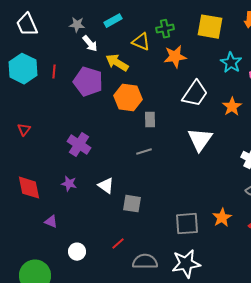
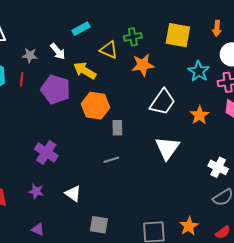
gray star: (77, 25) -> (30, 55), moved
gray square: (132, 204) -> (99, 225), moved
purple triangle: (51, 222) -> (38, 229), moved

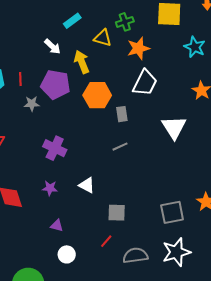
gray star: (30, 55) -> (32, 104), moved
yellow arrow: (85, 71) -> (82, 62), turned 45
white trapezoid: (163, 102) -> (145, 83), moved

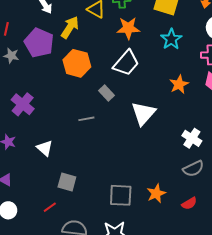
cyan star: (195, 47) -> (171, 39), moved
yellow arrow: (82, 62) -> (70, 27), turned 40
gray rectangle: (122, 114) -> (107, 93), moved, turned -49

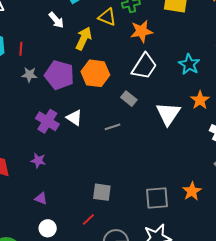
cyan star: (171, 39) -> (189, 64), moved
purple pentagon: (39, 43) -> (59, 75), moved
orange star: (179, 84) -> (200, 100), moved
white triangle: (45, 148) -> (74, 118), moved

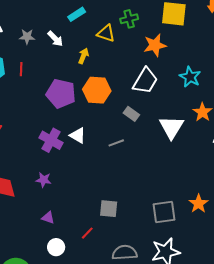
orange star: (142, 31) -> (155, 45), moved
yellow arrow: (84, 39) -> (83, 56), size x0.7
gray star: (29, 75) -> (27, 37), moved
red line: (88, 219) -> (87, 233), moved

